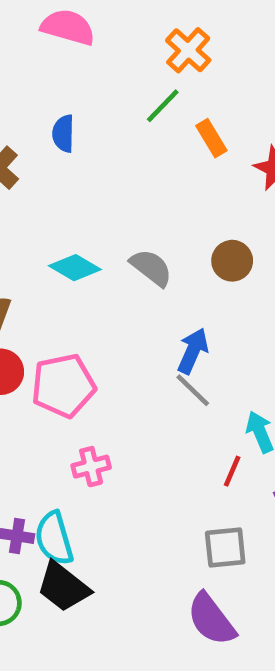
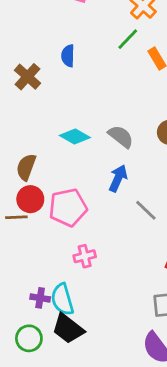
blue arrow: (193, 351) -> (118, 178), moved

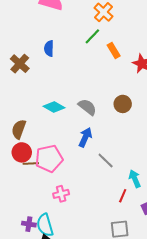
brown line: (16, 217) -> (31, 164), moved

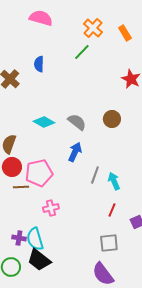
orange rectangle: (114, 50) -> (125, 33), moved
gray line: (106, 160) -> (95, 175), turned 66
brown line: (31, 164) -> (21, 187), moved
cyan arrow: (135, 179) -> (114, 181), moved

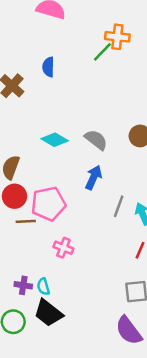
orange cross: (93, 28) -> (117, 37), moved, turned -36
pink cross: (51, 208) -> (63, 248), turned 35
cyan semicircle: (35, 239) -> (43, 287), size x0.6

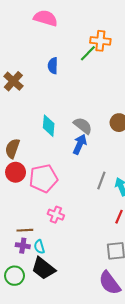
blue semicircle: (48, 67) -> (53, 66), moved
cyan diamond: (55, 140) -> (49, 126), turned 65
blue arrow: (94, 177) -> (80, 144), moved
brown line: (26, 221) -> (25, 230), moved

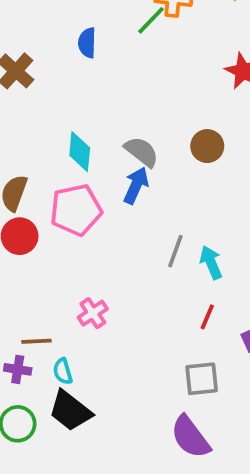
pink pentagon: (43, 178) -> (76, 210), moved
pink cross: (56, 215) -> (93, 313), turned 35
purple cross: (23, 246) -> (18, 369), moved

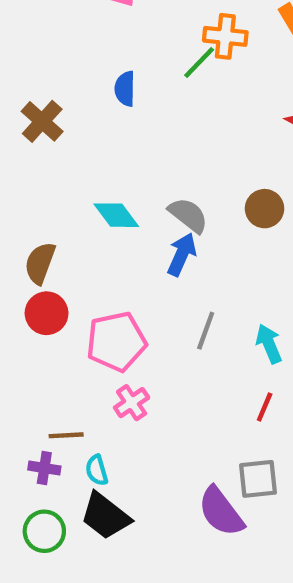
cyan diamond: (80, 152) -> (116, 215), turned -42
pink pentagon: (76, 210) -> (116, 342), moved
gray line: (175, 251) -> (206, 331), moved
purple semicircle: (190, 437) -> (221, 512), moved

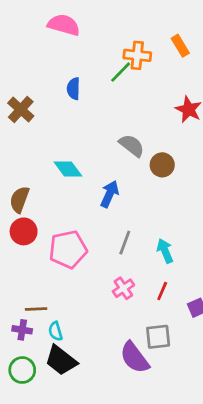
gray semicircle: (188, 215) -> (132, 145), moved
pink cross: (132, 403) -> (123, 288), moved

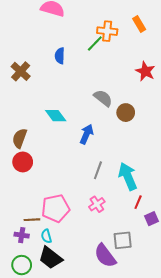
pink pentagon: (68, 249) -> (56, 208), moved
cyan arrow: (165, 251) -> (128, 176), size x1.5
red line: (162, 291) -> (138, 202), moved

